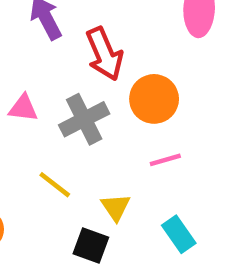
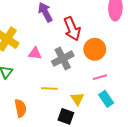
yellow line: (55, 185) -> (49, 89), turned -35
cyan rectangle: (179, 234) -> (106, 99), moved

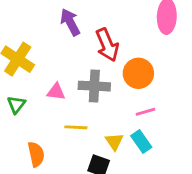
pink triangle: (35, 53) -> (56, 92), moved
gray cross: (63, 59) -> (94, 86), turned 30
cyan rectangle: (106, 99) -> (141, 141), moved

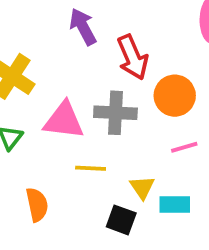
pink triangle: (56, 92) -> (64, 120), size x1.6
cyan rectangle: (141, 141) -> (175, 205), moved, turned -55

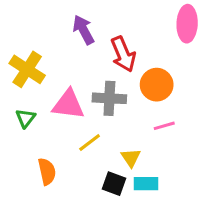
yellow line: (91, 168) -> (90, 143), turned -40
cyan rectangle: (175, 205) -> (146, 184), moved

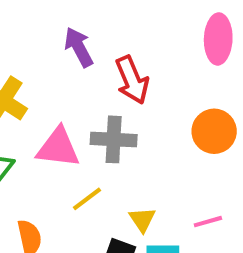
orange circle: (157, 85) -> (214, 131), moved
pink line: (164, 126) -> (208, 222), moved

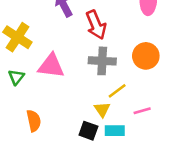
gray cross: (114, 139) -> (102, 61), moved
yellow line: (87, 199) -> (117, 91), moved

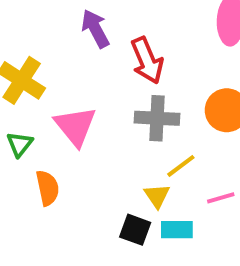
pink triangle: (51, 66) -> (75, 126), turned 44
orange semicircle: (34, 121) -> (48, 188), moved

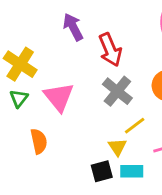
gray cross: (157, 118) -> (117, 91), turned 36
green triangle: (20, 144) -> (19, 98), moved
black square: (135, 230) -> (102, 171), turned -35

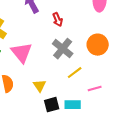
red arrow: (110, 50) -> (58, 20), size x0.6
yellow triangle: (117, 147) -> (40, 86), moved

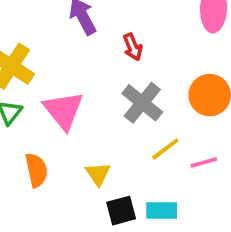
pink line: (95, 89) -> (204, 162), moved

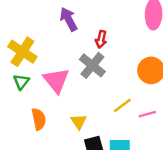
red arrow: (133, 47) -> (101, 39), turned 35
gray cross: (142, 103) -> (92, 65), moved

